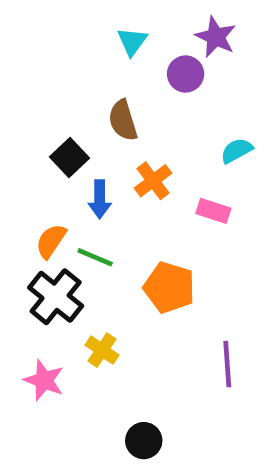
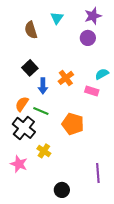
purple star: (216, 37) -> (93, 16), turned 30
purple circle: (186, 74) -> (88, 38), moved
brown semicircle: (123, 120) -> (31, 30), moved
cyan semicircle: (237, 151) -> (102, 74), moved
purple line: (227, 364) -> (98, 173), moved

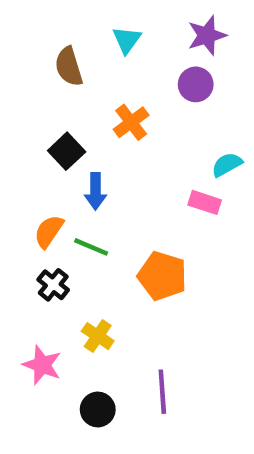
orange cross: (66, 78) -> (131, 122), moved
black cross: (24, 128) -> (53, 285), size x0.6
purple line: (98, 173) -> (162, 392), moved
black circle: (62, 190) -> (98, 410), moved

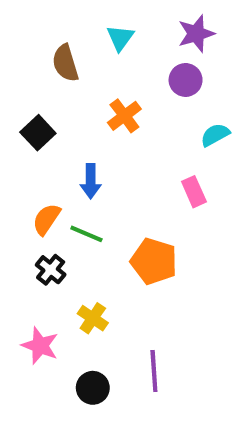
black square: (67, 151) -> (38, 133), moved
cyan semicircle: (227, 165) -> (215, 135), moved
pink rectangle: (205, 202) -> (194, 192), turned 48

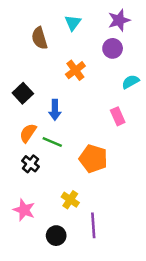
black square: (38, 133) -> (23, 93), moved
yellow cross: (93, 318) -> (70, 200), moved

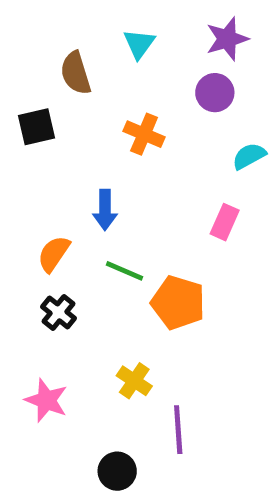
orange cross: (75, 70) -> (144, 134), turned -30
black square: (23, 93) -> (37, 127), moved, turned 30
pink rectangle: (118, 116) -> (225, 222), turned 48
green line: (52, 142) -> (124, 271), moved
black circle: (56, 236) -> (117, 471), moved

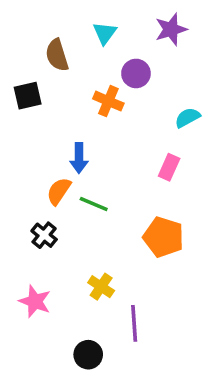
purple circle: (215, 93) -> (136, 73), moved
orange semicircle: (54, 254) -> (59, 191), moved
orange pentagon: (178, 303) -> (164, 237), moved

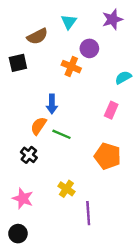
brown semicircle: (57, 55) -> (37, 36), turned -100
black circle: (88, 355) -> (18, 234), moved

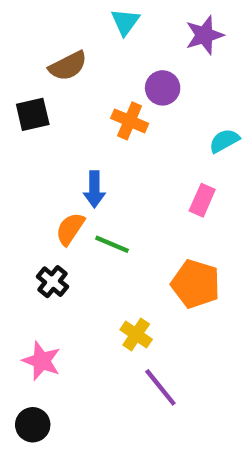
cyan triangle: (69, 22) -> (125, 22), moved
yellow cross: (66, 189) -> (136, 334), moved
purple line: (88, 213) -> (160, 387), turned -35

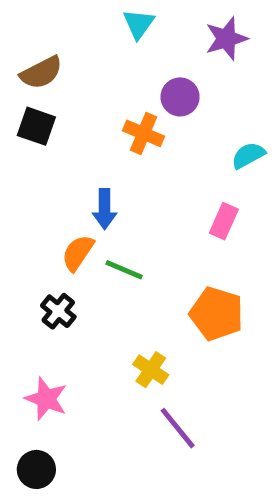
brown semicircle: (68, 66) -> (41, 73), moved
black square: (33, 114) -> (36, 126), turned 32

